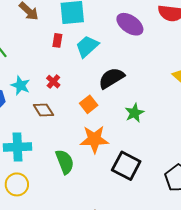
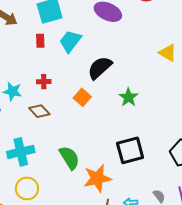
red cross: (53, 82) -> (44, 82), turned -32
orange star: (94, 139) -> (97, 178), moved
black square: (126, 166) -> (130, 150), turned -32

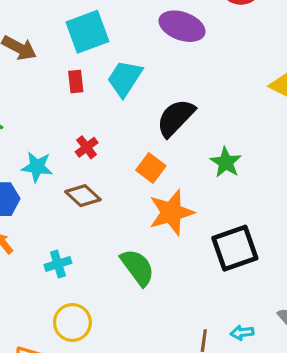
red cross: (44, 82) -> (87, 147), turned -32
cyan cross: (21, 152) -> (58, 264), size x0.6
orange star: (97, 178) -> (171, 212), moved

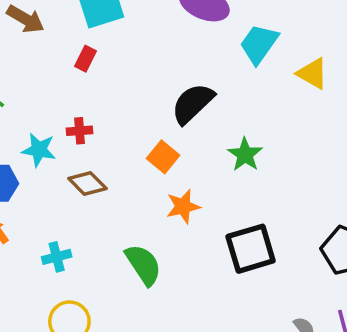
cyan trapezoid: (125, 78) -> (259, 44), moved
red rectangle: (76, 81) -> (86, 59), turned 30
red cross: (87, 147) -> (80, 131), moved, turned 30
orange star: (171, 212) -> (183, 206), size x0.7

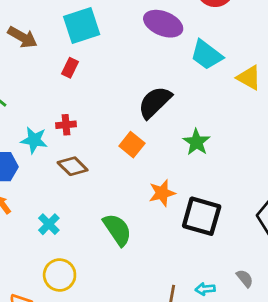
cyan trapezoid: (259, 44) -> (207, 55), turned -88
orange star: (183, 206) -> (162, 193), moved
black square: (251, 249) -> (202, 216), turned 33
cyan cross: (57, 257) -> (49, 224), turned -30

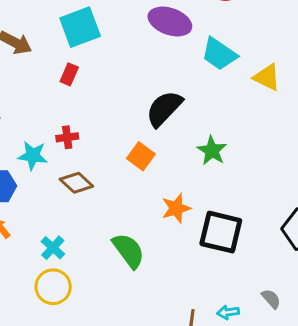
yellow circle: (60, 275) -> (53, 287), moved

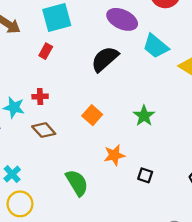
black semicircle: (164, 109) -> (105, 59), moved
black square: (221, 232) -> (145, 175), size x0.5
cyan cross: (53, 248) -> (12, 174), moved

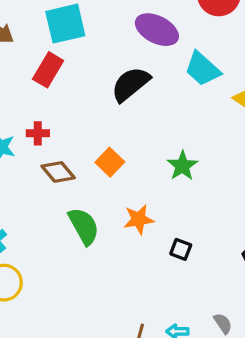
red rectangle: (46, 51) -> (48, 70), size x1.5
brown diamond: (44, 130) -> (58, 172), moved
green semicircle: (77, 183) -> (84, 226), moved

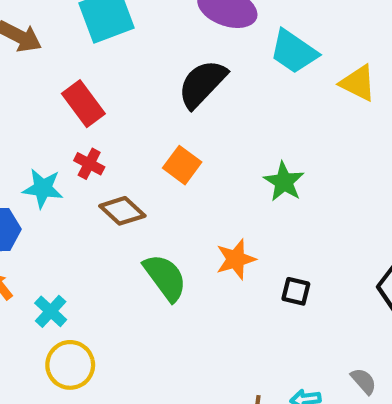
red rectangle: (48, 70) -> (83, 104), moved, turned -60
red cross: (38, 133) -> (89, 164), turned 35
orange square: (110, 162) -> (182, 165), moved

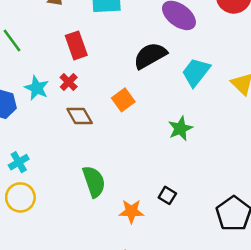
cyan trapezoid: (294, 52) -> (196, 72), moved, turned 76
orange star: (236, 259) -> (131, 211), moved
green semicircle: (165, 277) -> (94, 182), moved

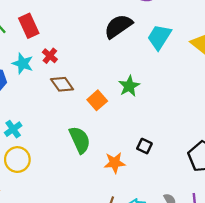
red rectangle: (76, 45) -> (29, 26), moved
orange square: (123, 100) -> (97, 100), moved
green star: (180, 128) -> (129, 86), moved

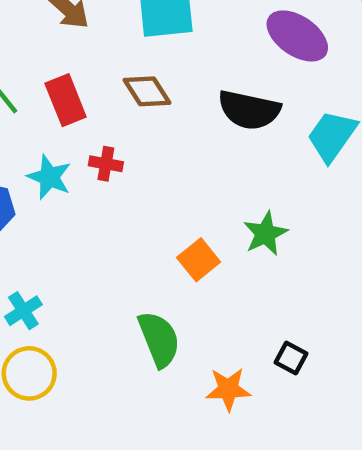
black semicircle: (118, 26) -> (249, 110), turned -136
red cross: (50, 56) -> (106, 164), turned -32
brown diamond: (62, 84) -> (147, 91), moved

